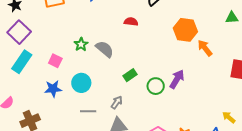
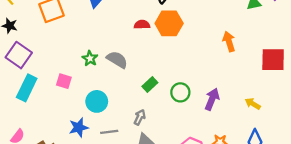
orange hexagon: (185, 30) -> (169, 23), moved
orange arrow: (205, 48) -> (229, 42), turned 30
purple arrow: (177, 79) -> (212, 99), moved
blue star: (53, 89) -> (79, 127), moved
yellow arrow: (229, 117) -> (253, 104), moved

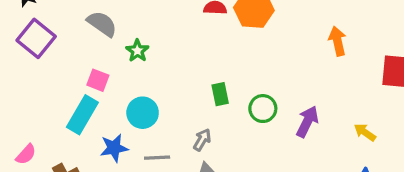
gray semicircle: (117, 60) -> (102, 24), moved
green rectangle: (150, 84) -> (220, 94), turned -63
cyan rectangle: (27, 88) -> (82, 115), moved

